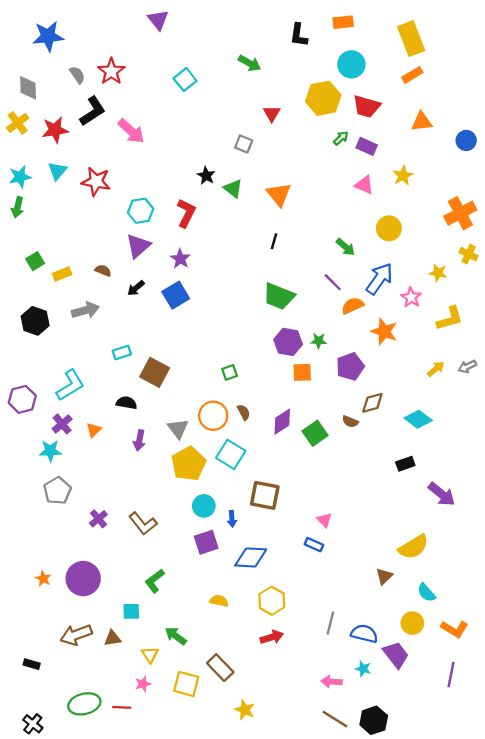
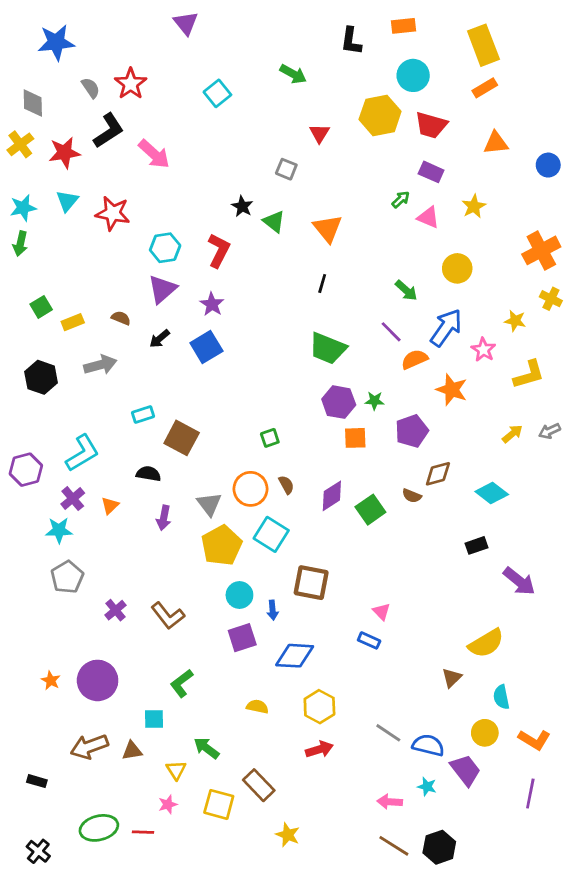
green arrow: (341, 138) -> (401, 199), moved
cyan semicircle: (426, 593) -> (501, 697), turned 30
gray line: (330, 623) -> (388, 733), turned -70

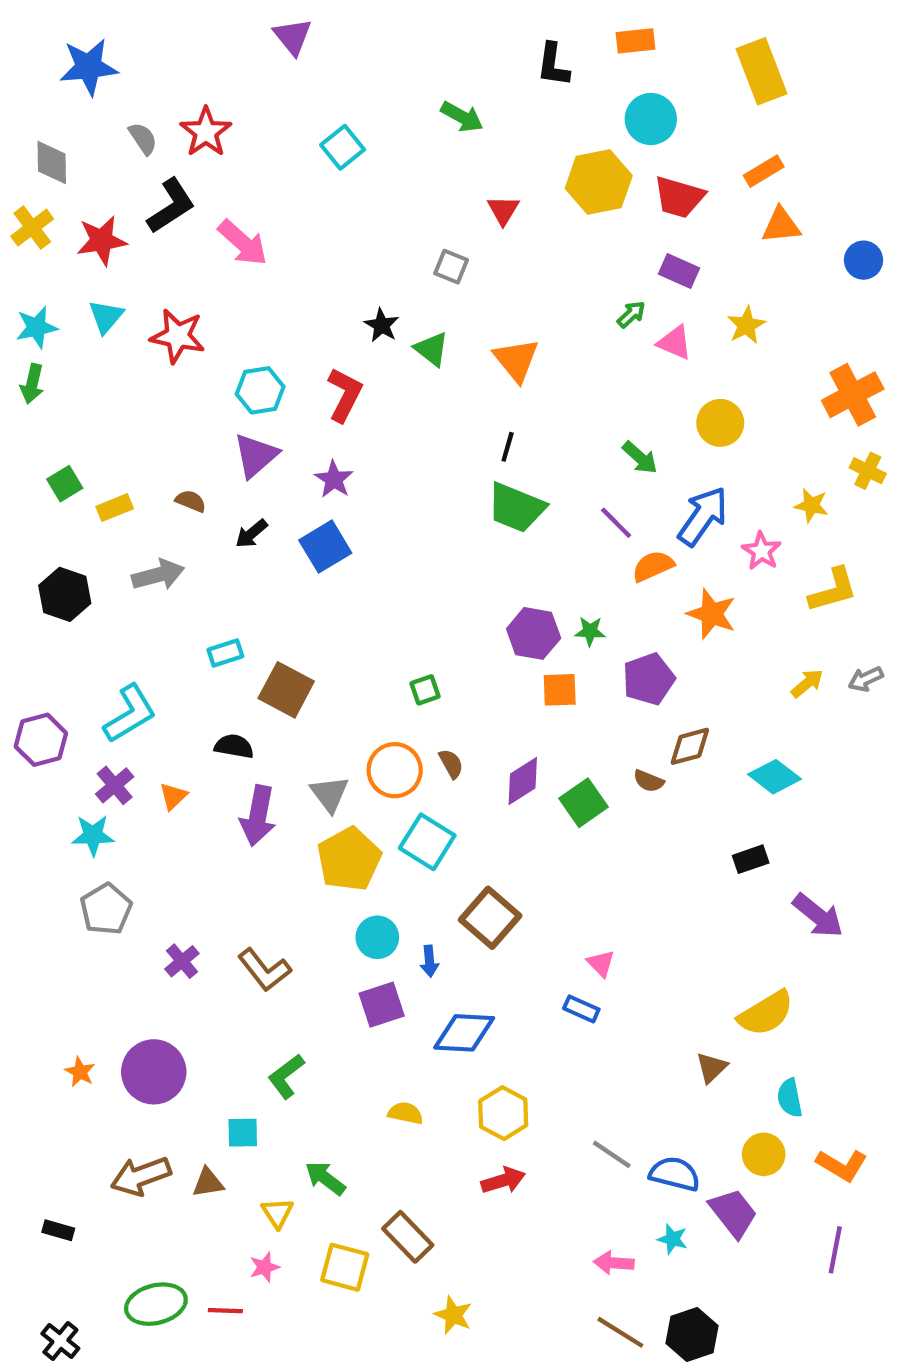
orange rectangle: (485, 88) -> (764, 171), moved
green trapezoid: (328, 348) -> (516, 508), moved
purple arrow: (164, 518) -> (258, 816), size x1.5
brown square: (311, 583) -> (490, 918), turned 30

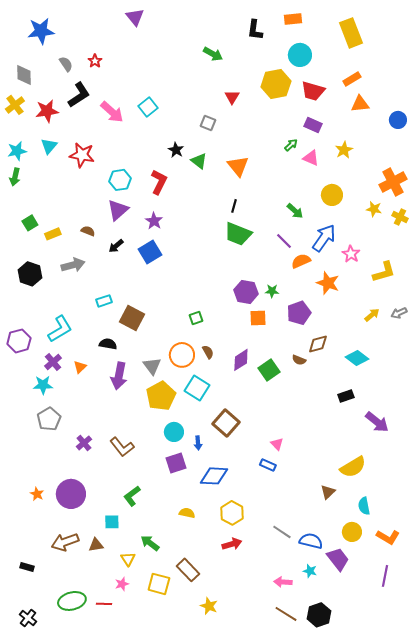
red star: (206, 132) -> (95, 61), size x0.6
cyan square: (343, 147) -> (148, 107), moved
yellow star: (811, 505) -> (374, 209), moved

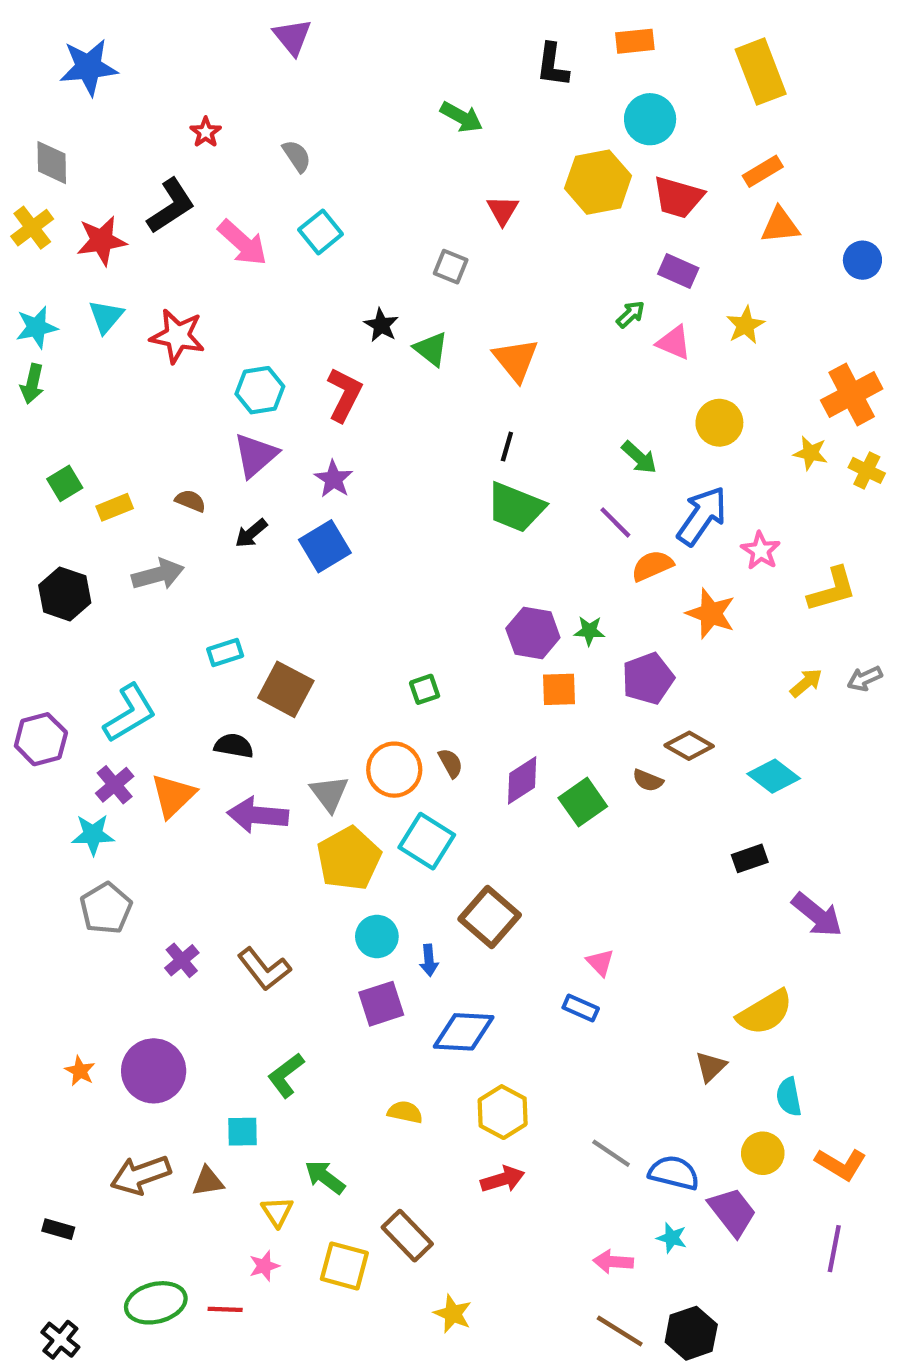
gray semicircle: (66, 64) -> (297, 156), moved
brown diamond: (318, 344) -> (689, 746), turned 45
orange triangle: (80, 367) -> (173, 796), size x1.6
purple arrow: (119, 376) -> (258, 815), turned 84

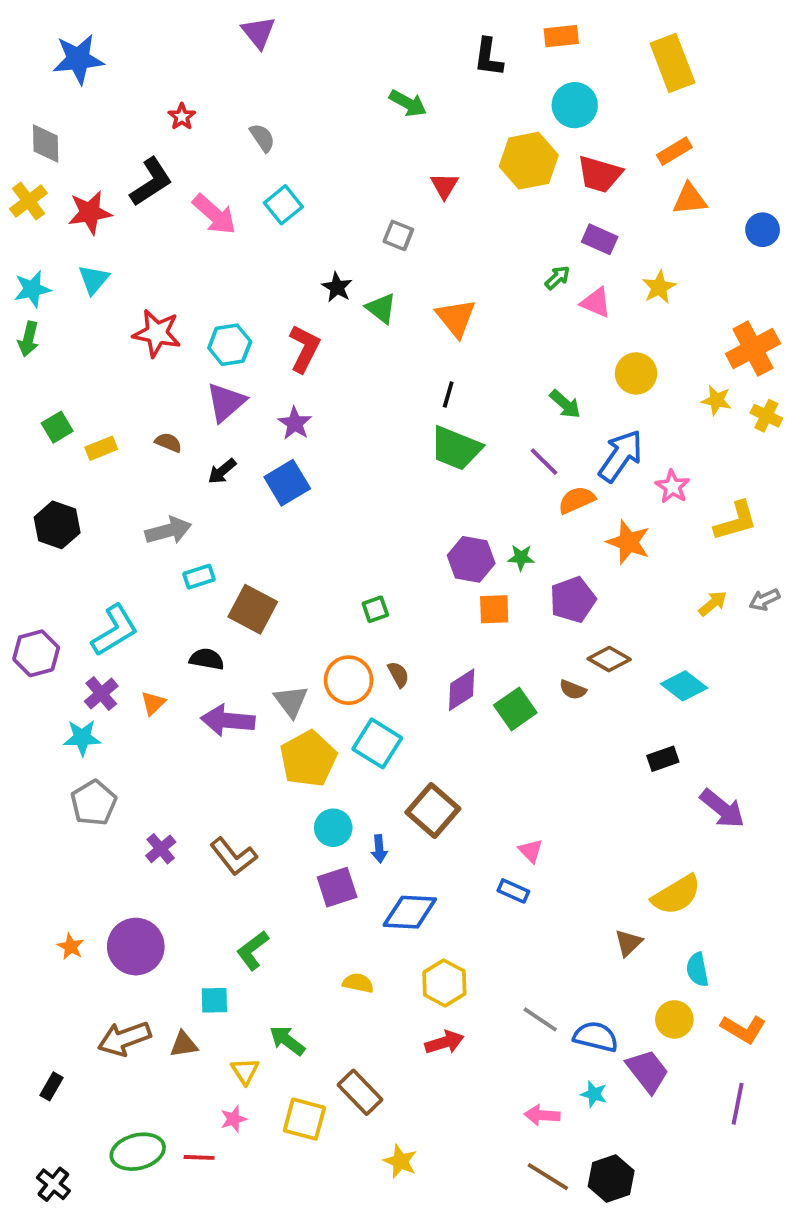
red star: (177, 336) -> (157, 333), moved
gray arrow: (158, 574) -> (168, 531), moved
orange triangle: (173, 796) -> (153, 703), size x0.6
black rectangle: (58, 1229) -> (51, 1086), turned -76

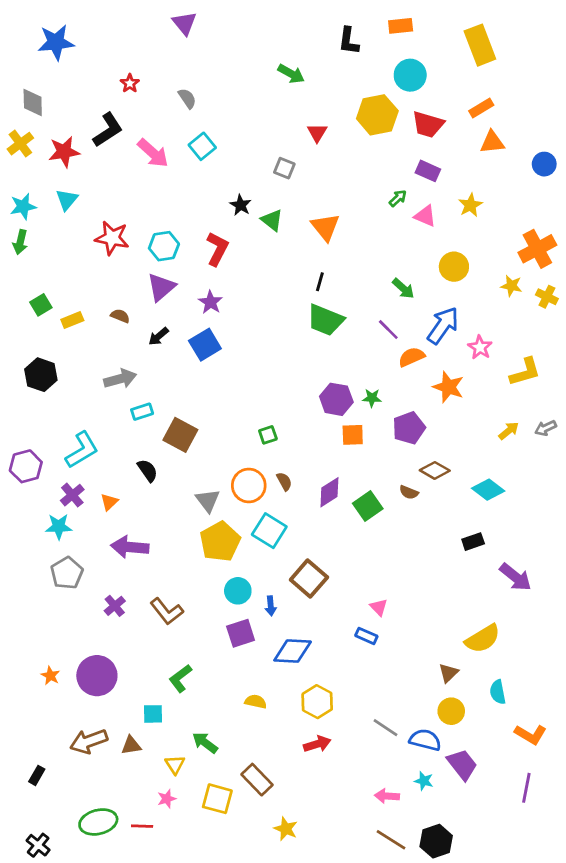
black semicircle: (207, 659) -> (148, 470), turned 45
purple arrow: (228, 720) -> (130, 547), moved
yellow circle: (674, 1019) -> (451, 711), moved

